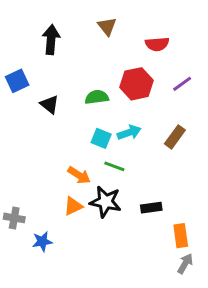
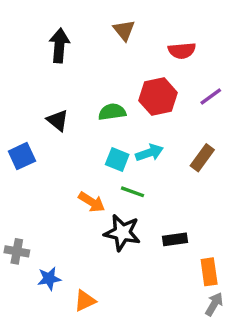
blue square: (17, 81) -> (22, 156), moved
orange triangle: (73, 206) -> (85, 301), moved

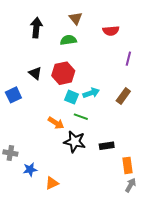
red hexagon: (158, 97) -> (63, 73), moved
purple line: (211, 97) -> (128, 59), turned -40
green semicircle: (112, 112) -> (68, 40), moved

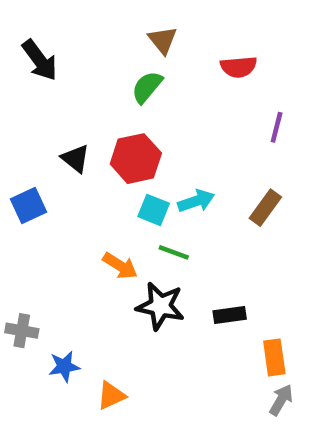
black arrow: (36, 28) -> (40, 60), moved, turned 138
green semicircle: (68, 40) -> (147, 87), turned -42

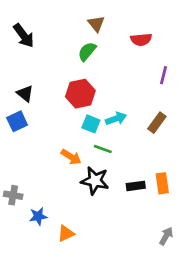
black triangle: (75, 159) -> (25, 94), moved
orange rectangle: (274, 357) -> (162, 183), moved

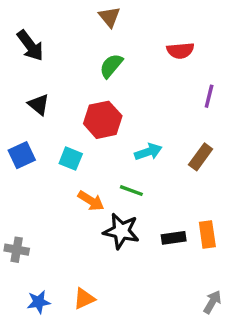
brown triangle: (96, 24) -> (109, 17), moved
black triangle: (25, 94) -> (39, 105), moved
cyan square: (91, 124) -> (71, 159), moved
blue star: (38, 216) -> (39, 302), moved

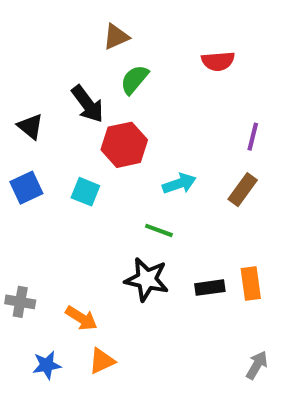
brown triangle: (109, 17) -> (116, 37), moved, turned 45
black arrow: (30, 46) -> (88, 104), moved
purple line: (209, 96) -> (253, 137), moved
black triangle: (39, 105) -> (30, 126), moved
orange arrow: (91, 201) -> (81, 318), moved

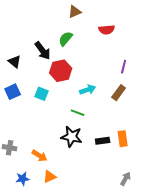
brown triangle: (116, 37) -> (75, 12), moved

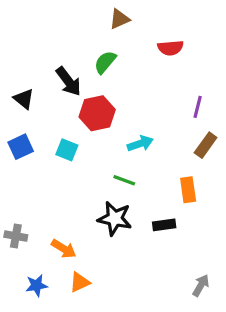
brown rectangle: (119, 93) -> (206, 145), moved
orange rectangle: (123, 139) -> (188, 190), moved

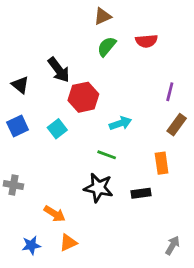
green semicircle: (105, 62) -> (107, 46), moved
cyan square: (67, 150) -> (57, 129), turned 30
gray cross: (16, 236) -> (13, 185), moved

